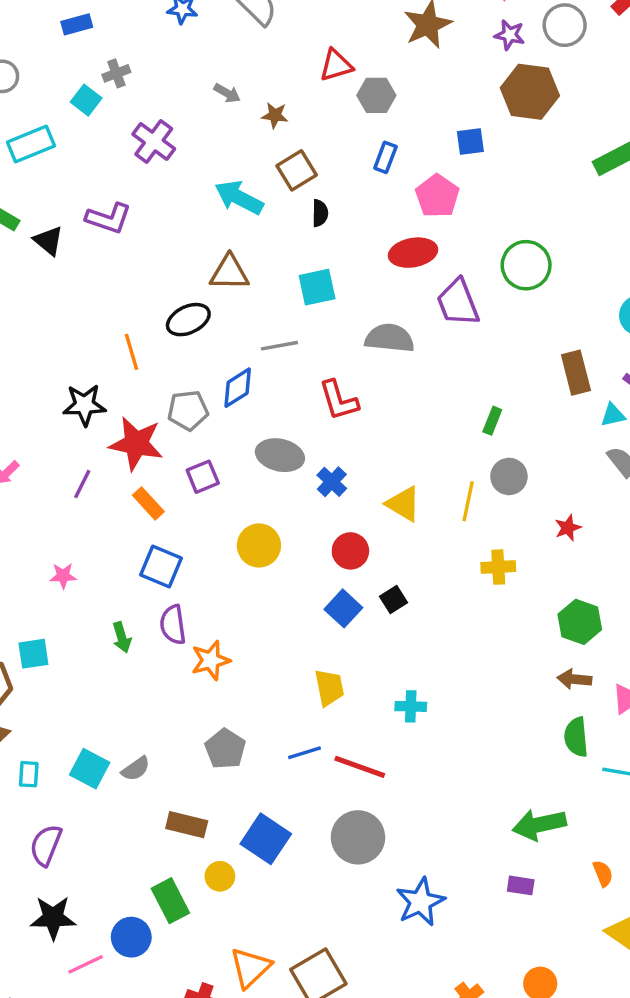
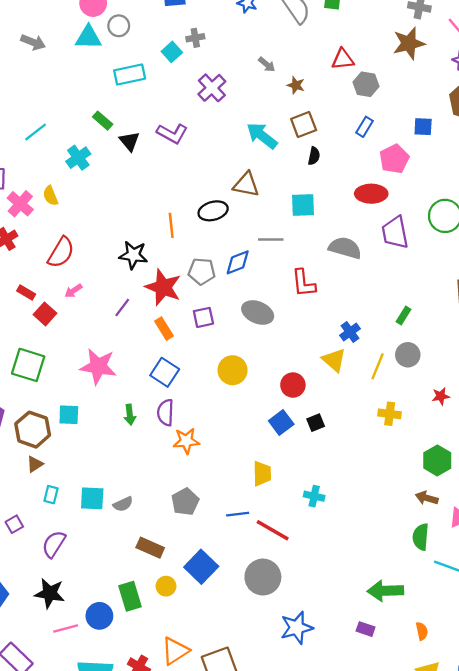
blue cross: (332, 482) -> (350, 332), moved
pink star: (63, 576) -> (98, 366), size x2.0
cyan square: (90, 769) -> (92, 498), turned -35

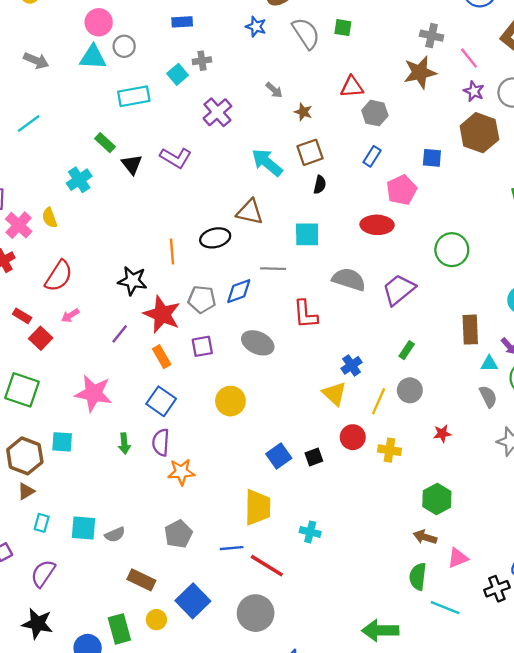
cyan line: (36, 132) -> (29, 124), moved
purple trapezoid: (395, 232) -> (399, 290), moved, turned 60
red circle: (293, 385) -> (353, 437), moved
yellow trapezoid: (262, 474) -> (258, 507), size x1.4

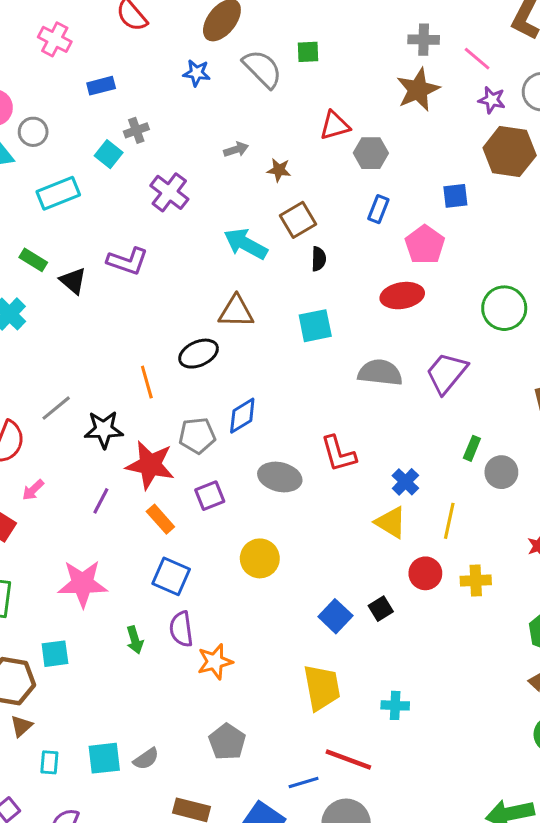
gray arrow: (274, 90) -> (236, 149), turned -48
gray line: (273, 269) -> (56, 408), moved, turned -30
red L-shape: (305, 314) -> (338, 454), moved
gray circle: (410, 390) -> (501, 472), moved
blue line: (232, 548) -> (304, 783), moved

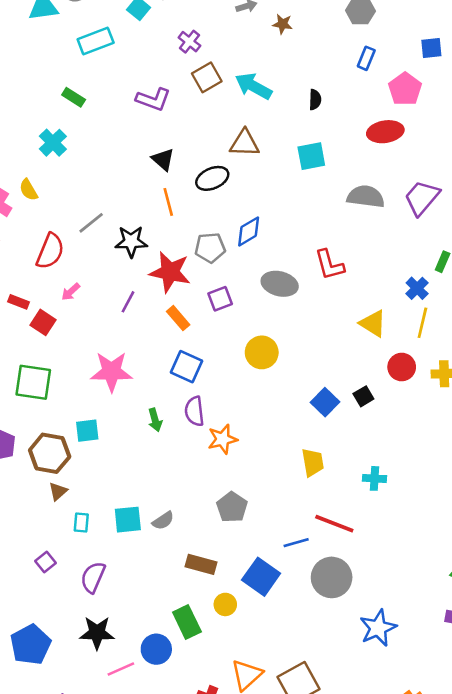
purple cross: (169, 192) -> (189, 42), size x0.7
brown square: (298, 220) -> (207, 77), moved
black triangle: (73, 281) -> (163, 159), moved
blue cross: (405, 482) -> (417, 288), moved
yellow trapezoid: (322, 687) -> (313, 462), size x0.7

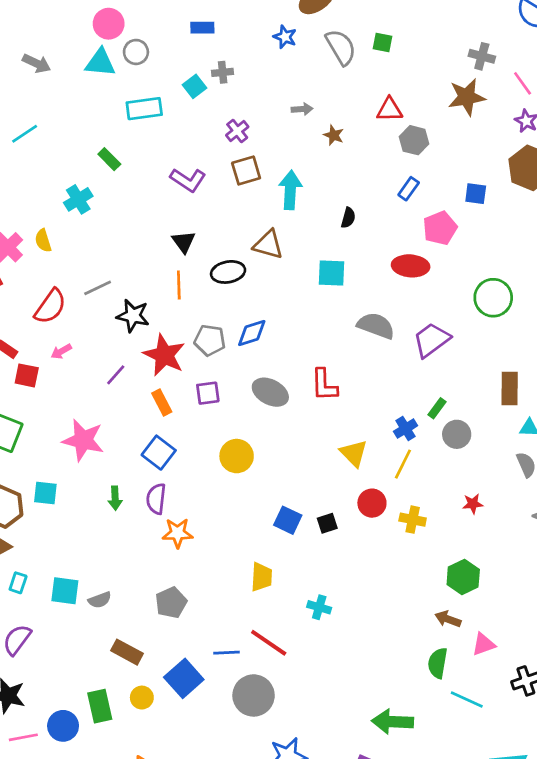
cyan arrow: (253, 86) -> (290, 190), turned 51
red square: (43, 322) -> (27, 375), turned -35
blue square: (325, 402) -> (288, 520), turned -32

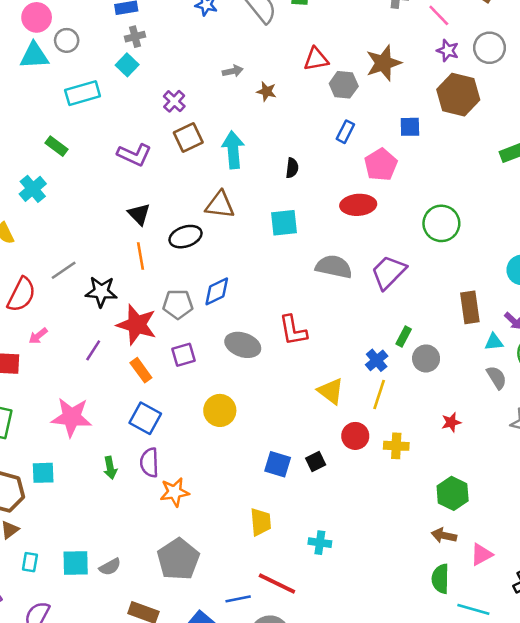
gray cross: (223, 72) -> (135, 37), moved
brown star: (467, 97) -> (383, 63), moved
gray pentagon: (171, 603) -> (178, 559), size x1.4

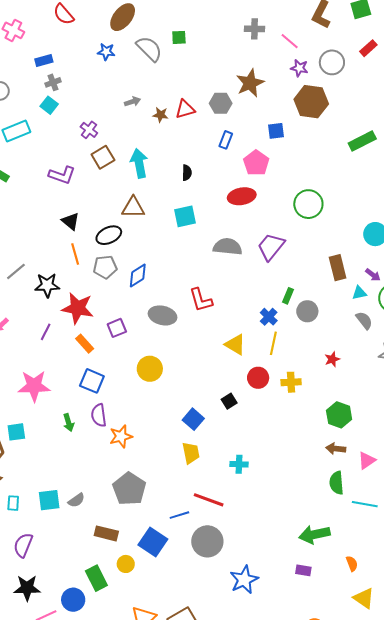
red triangle: (316, 59) -> (185, 109), moved
gray pentagon: (178, 304) -> (105, 267), moved
blue square: (278, 464) -> (193, 419), moved, turned 30

